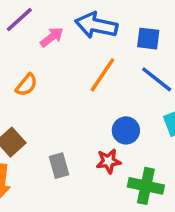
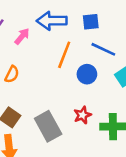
blue circle: (126, 130) -> (87, 74), moved
gray rectangle: (59, 166) -> (48, 126), size x1.6

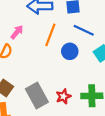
pink arrow: (22, 36) -> (17, 32), moved
red star: (82, 115) -> (63, 96), moved

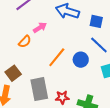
orange line: (50, 35) -> (57, 57), moved

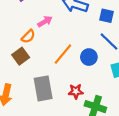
brown square: (13, 73) -> (21, 56), moved
red star: (62, 97) -> (76, 91), moved

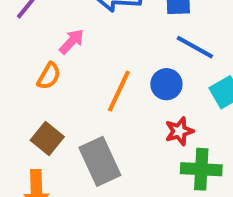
brown square: (21, 56) -> (47, 139), moved
red star: (76, 91) -> (179, 131), moved

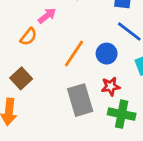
gray rectangle: (100, 161) -> (80, 100), moved

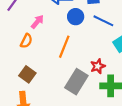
blue circle: (107, 54) -> (76, 17), moved
gray rectangle: (80, 100) -> (76, 82), turned 60

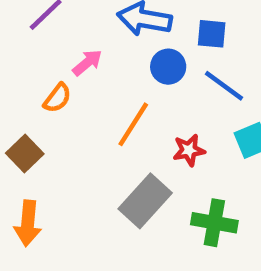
red star: (98, 66) -> (189, 150), moved
brown square: (27, 74) -> (25, 154), moved

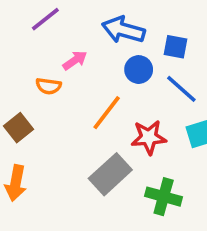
orange semicircle: (57, 98) -> (49, 86), turned 55
red star: (189, 150) -> (149, 137), size x1.4

